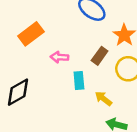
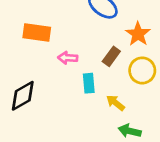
orange rectangle: (31, 34) -> (37, 33), turned 45

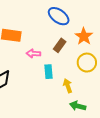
brown rectangle: (111, 56) -> (60, 45), moved
yellow arrow: (116, 103) -> (68, 86), turned 32

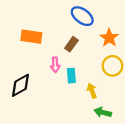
brown rectangle: (60, 45) -> (71, 44), moved
pink arrow: (33, 53) -> (55, 65), moved, turned -96

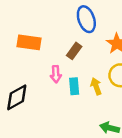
blue ellipse: (82, 16) -> (86, 19), turned 35
yellow arrow: (92, 91) -> (96, 86), moved

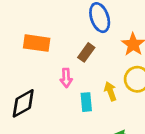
cyan rectangle: (74, 86) -> (86, 102), moved

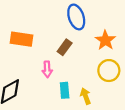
yellow arrow: (110, 91) -> (86, 96), moved

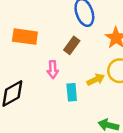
yellow arrow: (86, 96) -> (96, 80), moved, turned 84

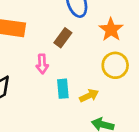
yellow arrow: (96, 80) -> (89, 96), moved

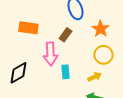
pink arrow: (42, 64) -> (50, 54), size x1.6
yellow arrow: (89, 96) -> (94, 77), moved

